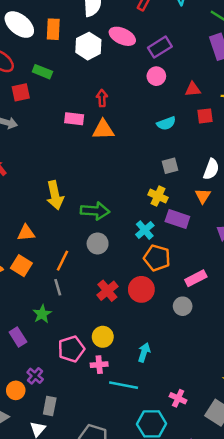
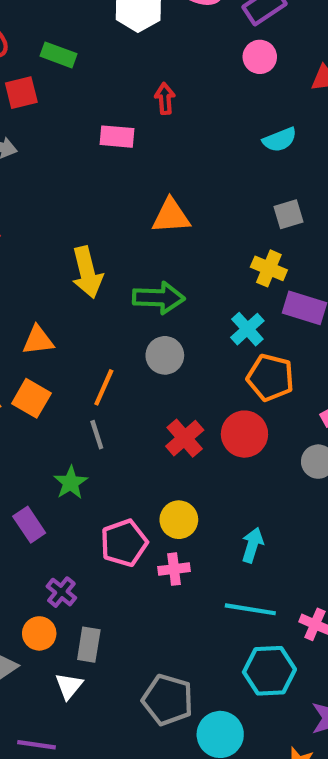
orange triangle: (103, 130) -> (171, 216), moved
cyan line: (124, 385) -> (250, 609), moved
orange circle: (16, 390) -> (39, 633), moved

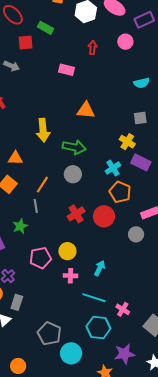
pink circle: (260, 57) -> (125, 42), moved
red arrow: (165, 99) -> (92, 48), moved
pink cross: (174, 569) -> (71, 276), moved

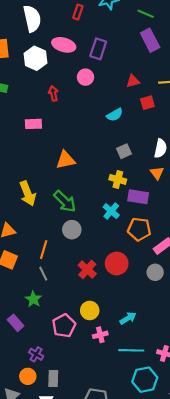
purple rectangle: (144, 20) -> (98, 49), turned -30
green arrow: (74, 147) -> (65, 201), turned 50
orange pentagon: (120, 192) -> (139, 229), moved
cyan arrow: (100, 268) -> (128, 318), turned 49

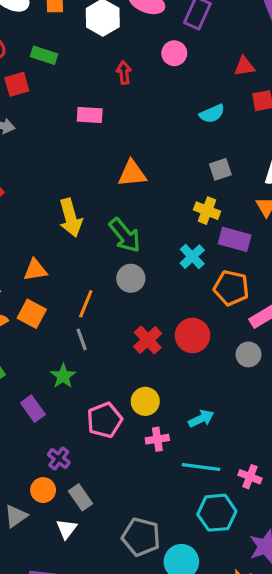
gray rectangle: (53, 379) -> (81, 497), turned -42

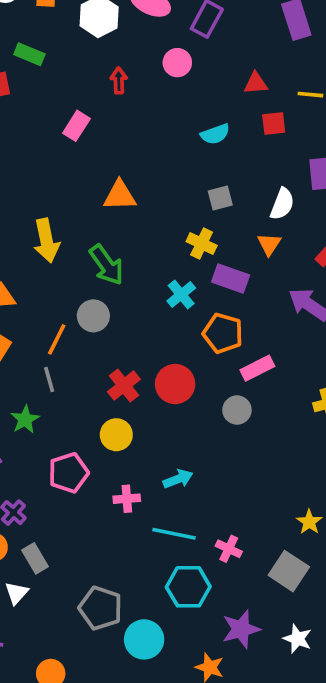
pink rectangle: (90, 115) -> (76, 126), turned -65
gray circle: (131, 278) -> (93, 316), moved
yellow circle: (145, 401) -> (116, 435), moved

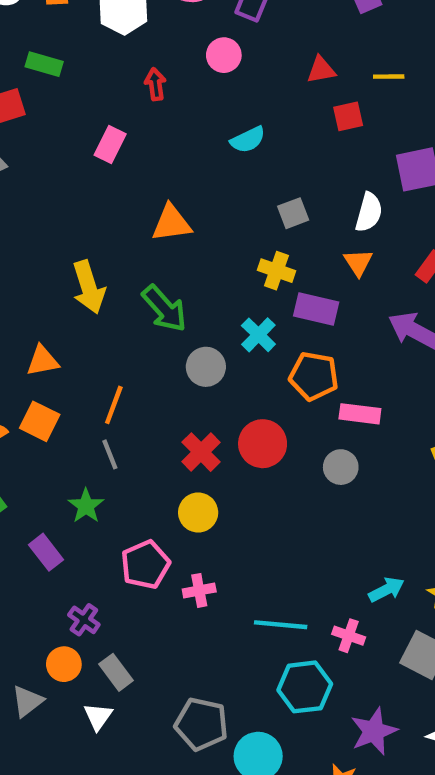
cyan semicircle: (215, 134) -> (248, 140), moved
gray circle: (93, 316) -> (206, 367), moved
pink rectangle: (257, 368) -> (360, 414), turned 40
cyan arrow: (178, 479) -> (386, 590), moved
pink cross: (127, 499) -> (199, 590), moved

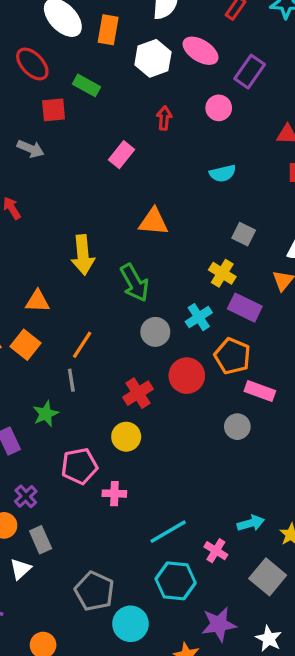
gray square: (293, 213) -> (244, 234), turned 35
red circle: (263, 444) -> (187, 376), moved
cyan line: (281, 625) -> (168, 532), turned -48

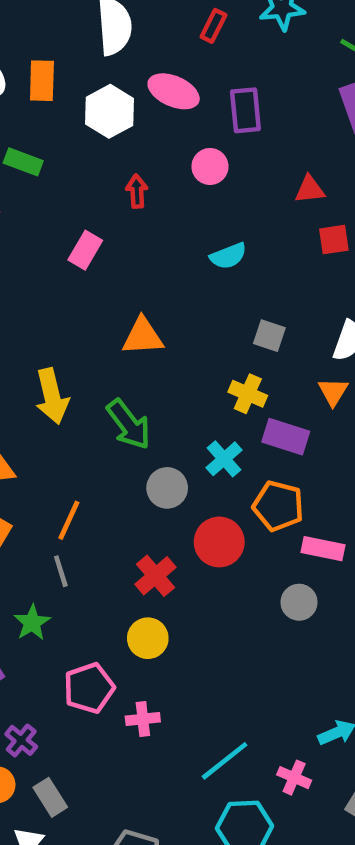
purple rectangle: (250, 72) -> (245, 110), turned -32

